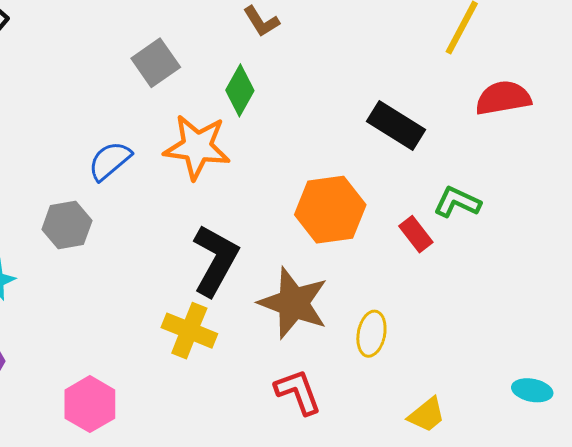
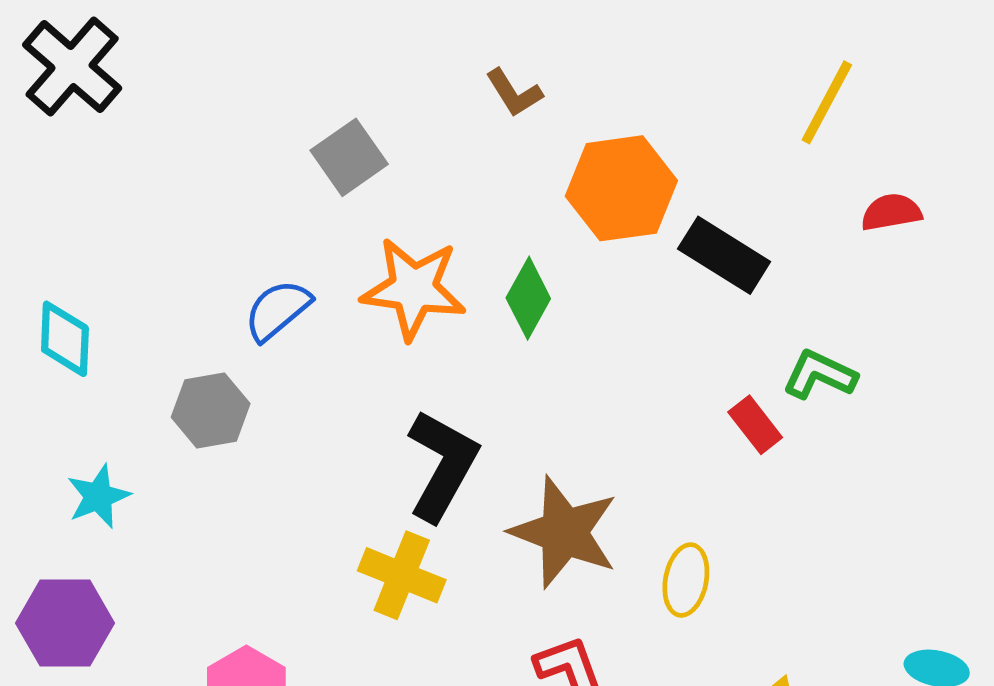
green diamond: (240, 90) -> (528, 298), moved
red semicircle: (503, 98) -> (891, 212), size x0.7
orange hexagon: (330, 210) -> (621, 188), moved

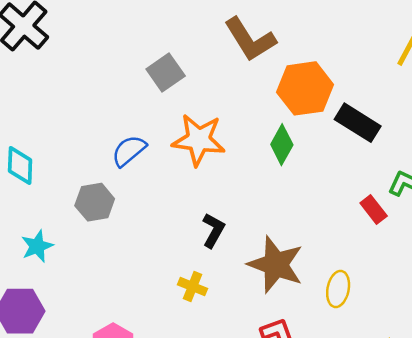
brown L-shape: (514, 93) -> (250, 39), size x1.8
green diamond: (528, 298) -> (282, 145), moved
black L-shape: (442, 465) -> (213, 230), size x0.6
yellow cross: (402, 575) -> (193, 287), size x0.7

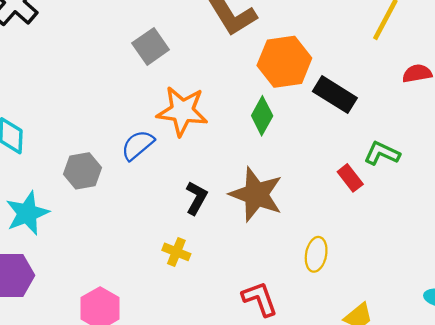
blue semicircle: (129, 151) -> (138, 145), moved
cyan star: (37, 246) -> (27, 213), size x1.4
brown star: (276, 265) -> (256, 194), moved

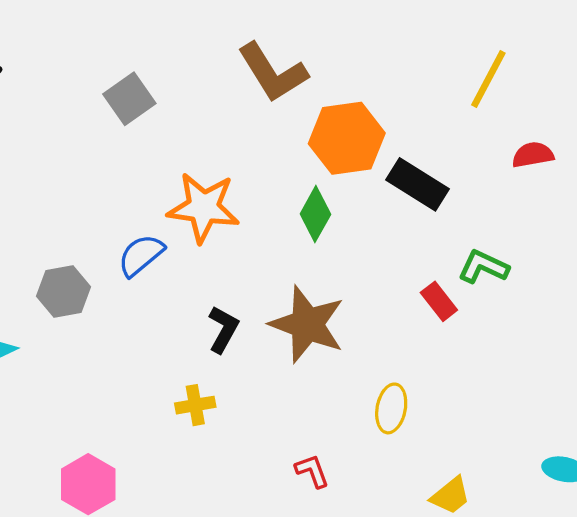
gray square: (151, 46) -> (129, 99), moved
yellow cross: (176, 252) -> (195, 405), turned -32
red L-shape: (260, 299) -> (312, 471), size x0.7

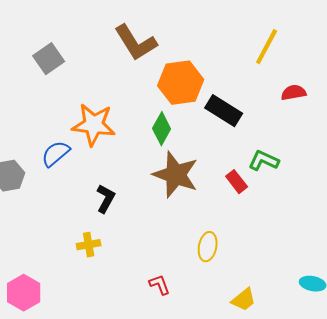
brown star: (307, 324) -> (176, 175), moved

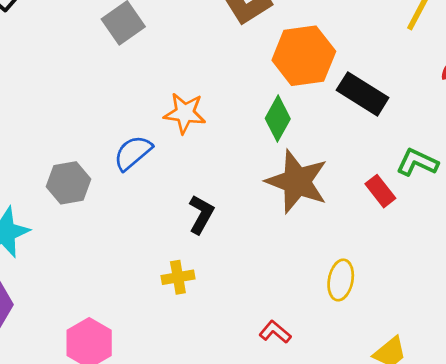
orange star: (94, 125) -> (185, 113), size x0.7
red L-shape: (160, 285) -> (275, 332), turned -30

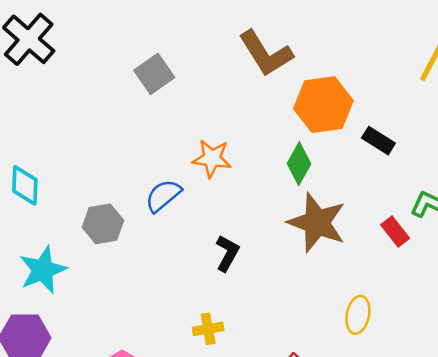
black rectangle: (363, 94) -> (378, 141), size x0.7
yellow cross: (178, 277) -> (208, 329), moved

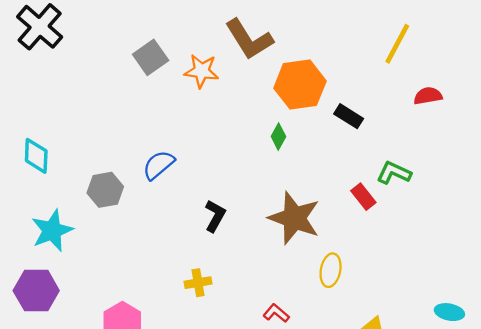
orange star: (212, 158) -> (201, 71), moved
green diamond: (299, 164) -> (278, 137), size x0.7
brown star: (317, 223) -> (294, 218), moved

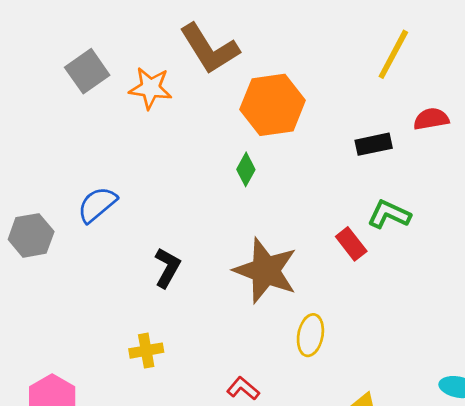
black rectangle: (349, 116) -> (374, 144), moved, turned -44

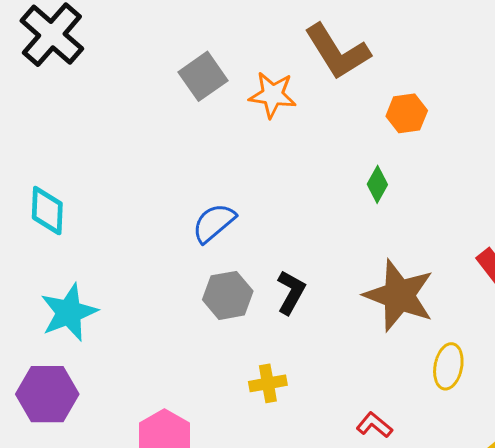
orange hexagon: (273, 105) -> (407, 113), size x0.6
gray hexagon: (31, 235) -> (228, 295), moved

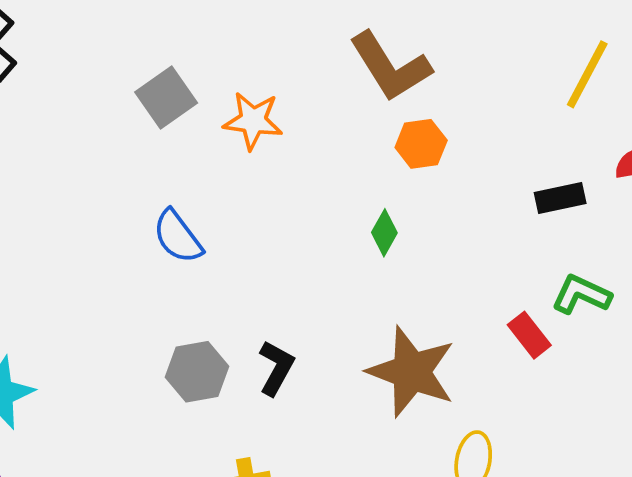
brown L-shape: (337, 52) -> (390, 67), moved
blue semicircle: (214, 223) -> (178, 237), moved, turned -87

